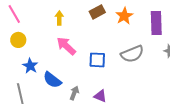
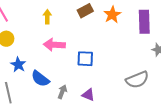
pink arrow: (66, 46) -> (54, 45), turned -40
gray semicircle: (132, 54) -> (137, 80), moved

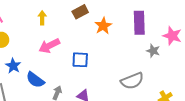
orange star: (112, 15) -> (103, 26), moved
pink arrow: (54, 45) -> (49, 46), turned -30

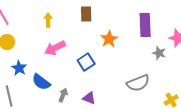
brown rectangle: (80, 12) -> (86, 14), turned -63
orange star: (103, 26) -> (109, 39), moved
blue square: (80, 60) -> (86, 62), turned -36

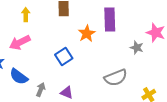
purple rectangle: (145, 25) -> (110, 20), moved
pink arrow: (55, 48) -> (20, 43), moved

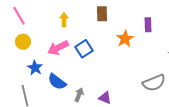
purple rectangle: (110, 20) -> (148, 25), size x0.6
blue square: (64, 57) -> (84, 49), moved

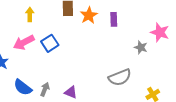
orange star: (125, 39) -> (89, 15), moved
blue semicircle: (57, 82) -> (23, 87), moved

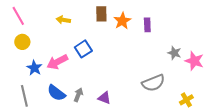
yellow arrow: (30, 14) -> (63, 20), turned -80
pink star: (160, 32) -> (194, 61), moved
pink arrow: (24, 42) -> (57, 62), moved

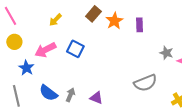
brown rectangle: (101, 14) -> (93, 14), turned 42
yellow arrow: (63, 20) -> (55, 20), turned -56
blue square: (83, 49) -> (75, 49), turned -30
pink arrow: (57, 62) -> (45, 50), moved

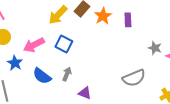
yellow arrow: (55, 20) -> (58, 15), moved, size x1.5
blue semicircle: (48, 93) -> (42, 76), moved
gray arrow: (70, 95) -> (67, 74), moved

